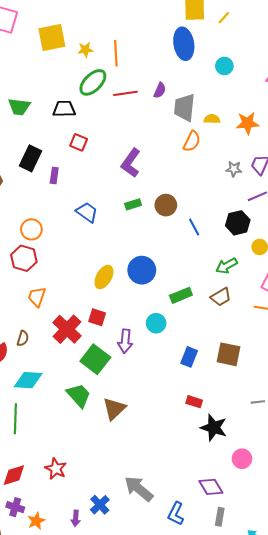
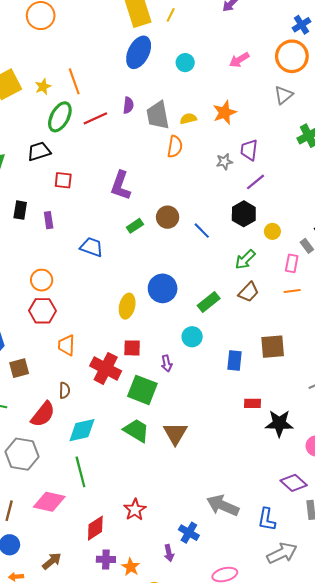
blue ellipse: (184, 44) -> (139, 52), turned 52
black rectangle: (31, 158) -> (20, 210), size x0.7
purple arrow: (125, 341) -> (167, 363), size x0.7
red star: (56, 469) -> (135, 510), turned 30

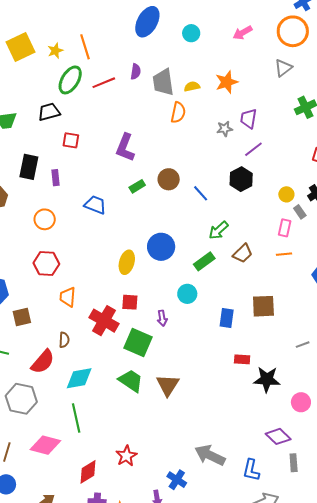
black rectangle: (20, 210) -> (29, 167), size x1.4
yellow circle: (272, 231) -> (286, 194), moved
green arrow: (245, 259) -> (218, 230), moved
orange circle: (42, 280) -> (45, 219), moved

